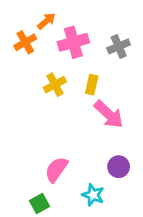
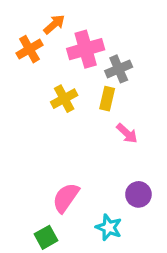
gray cross: (119, 46) -> (119, 69), moved
pink arrow: (109, 114) -> (127, 133), size x0.6

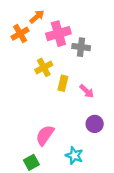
gray cross: (119, 69) -> (81, 47), turned 30
yellow rectangle: (107, 99) -> (63, 83), moved
purple circle: (138, 194) -> (95, 124), moved

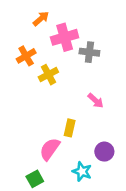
orange cross: (20, 34) -> (26, 56), moved
yellow rectangle: (63, 83) -> (70, 128), moved
purple circle: (95, 124) -> (104, 152), moved

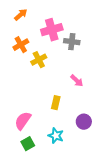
orange arrow: (41, 19) -> (21, 15), moved
pink semicircle: (50, 149) -> (23, 121), moved
cyan star: (82, 171) -> (56, 136), moved

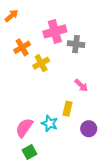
orange arrow: (21, 15) -> (12, 16), moved
yellow rectangle: (56, 103) -> (68, 109), moved
cyan star: (56, 136) -> (50, 123), moved

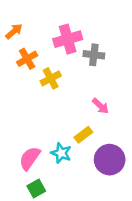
orange arrow: (12, 16) -> (14, 31), moved
yellow rectangle: (68, 109) -> (83, 135), turned 40
purple circle: (89, 129) -> (110, 160), size x1.5

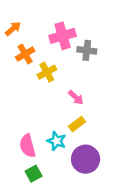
pink arrow: (100, 106) -> (76, 97), moved
pink semicircle: (30, 158) -> (28, 146), turned -50
purple circle: (110, 160) -> (86, 159), moved

